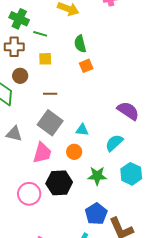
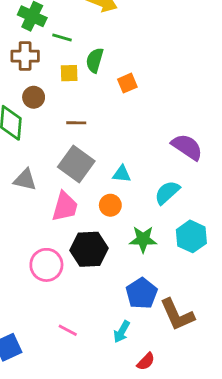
green semicircle: (80, 44) -> (95, 60), moved, turned 30

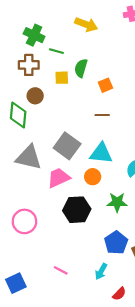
brown line: (76, 123) -> (102, 115), moved
cyan triangle: (122, 174) -> (101, 153), size x1.6
gray triangle: (25, 180) -> (29, 158), size x1.5
pink trapezoid: (65, 207) -> (59, 178), turned -130
pink circle: (46, 265) -> (24, 221), moved

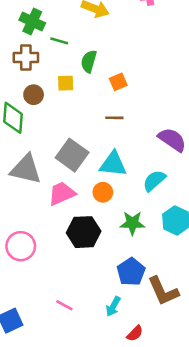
yellow square: (62, 78) -> (66, 83), moved

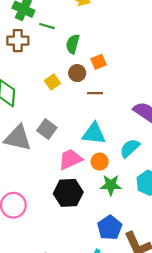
yellow square: (66, 83) -> (53, 82), moved, turned -32
brown circle: (34, 95) -> (77, 73), moved
gray square: (72, 155) -> (47, 129), moved, size x0.7
orange circle: (103, 192) -> (100, 162), moved
pink trapezoid: (62, 194) -> (70, 159), moved

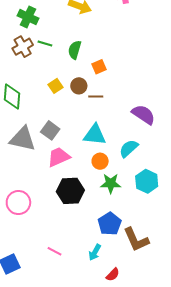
green line: (47, 26) -> (45, 43), moved
brown cross: (18, 41) -> (23, 47), turned -30
brown circle: (77, 73) -> (79, 86), moved
pink trapezoid: (70, 159) -> (59, 157), moved

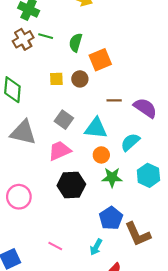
orange square: (99, 67) -> (100, 60), size x1.5
yellow square: (56, 86) -> (56, 79), turned 32
brown line: (96, 96) -> (114, 100), moved
gray square: (50, 130) -> (64, 120), moved

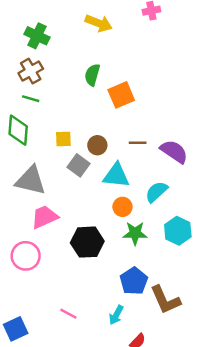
green line: (46, 36) -> (31, 99), moved
yellow square: (56, 79) -> (63, 139), moved
brown circle: (80, 79) -> (97, 145), moved
pink trapezoid: (60, 151) -> (45, 217), moved

